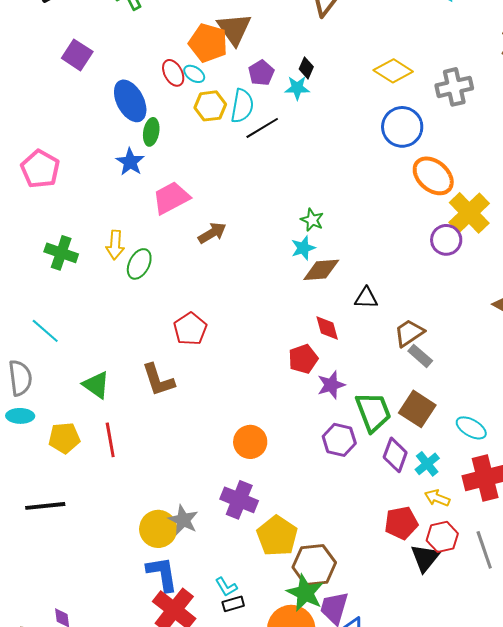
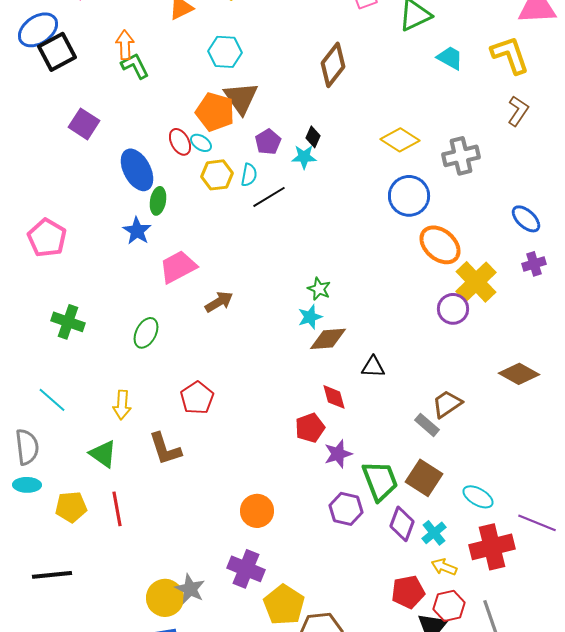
cyan semicircle: (242, 106) -> (249, 175), size x0.7
yellow arrow: (115, 245) -> (122, 405), moved
brown trapezoid: (409, 333) -> (447, 404), moved

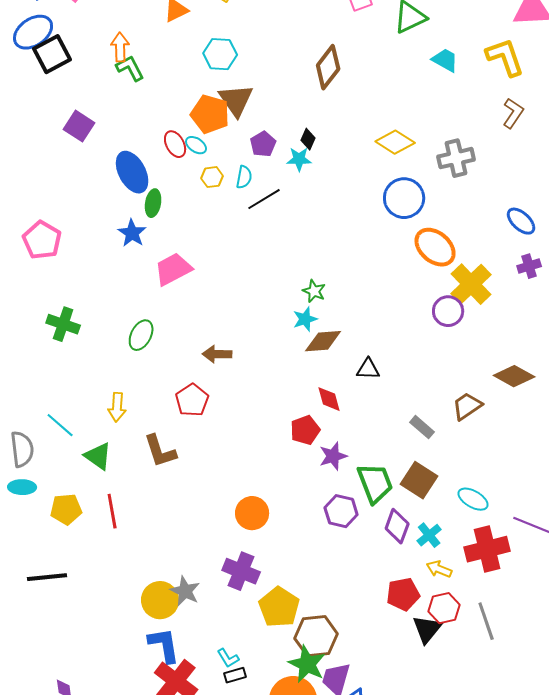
yellow hexagon: (217, 175) -> (212, 177), size x0.7
brown arrow: (219, 302) -> (217, 354), moved, turned -148
cyan line: (52, 400) -> (60, 425), moved
brown trapezoid: (447, 404) -> (467, 406), moved

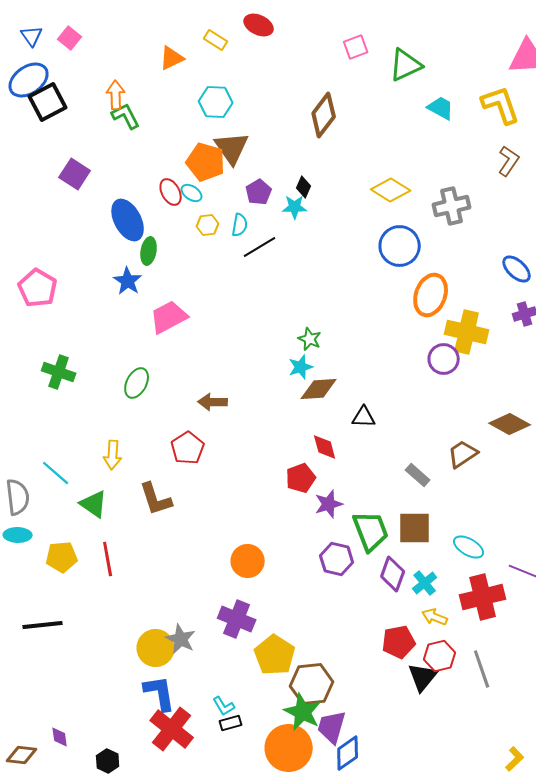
orange ellipse: (435, 247) -> (431, 295), turned 69
yellow cross: (471, 284) -> (467, 332), turned -33
brown square: (419, 480) -> (415, 528), turned -33

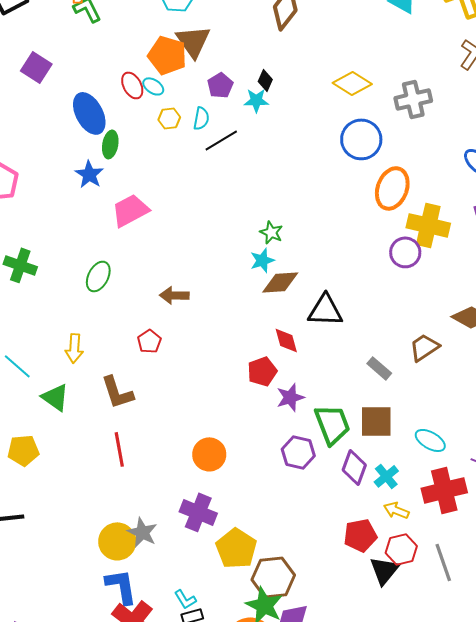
black triangle: (364, 417) -> (325, 310), size x1.5
red pentagon: (188, 448) -> (149, 341), size x0.7
red line: (108, 559) -> (119, 449), moved

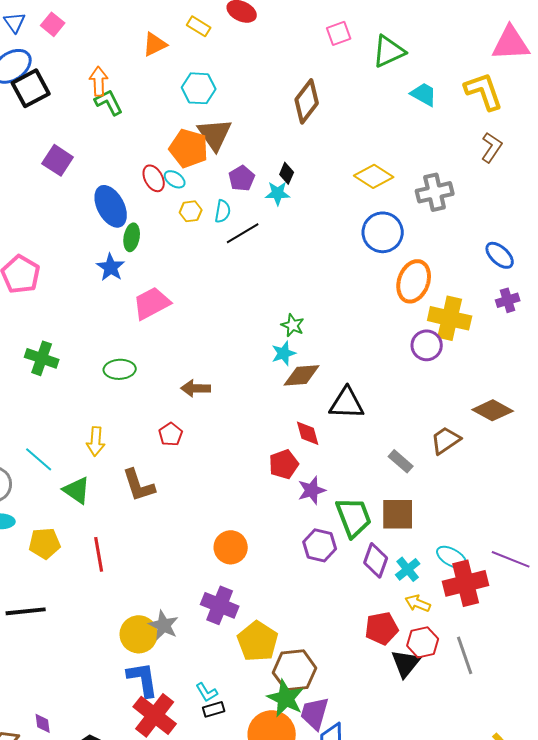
green ellipse: (98, 276) -> (120, 369), turned 60
cyan ellipse: (430, 440) -> (452, 557), moved
red line: (119, 449) -> (99, 554), moved

